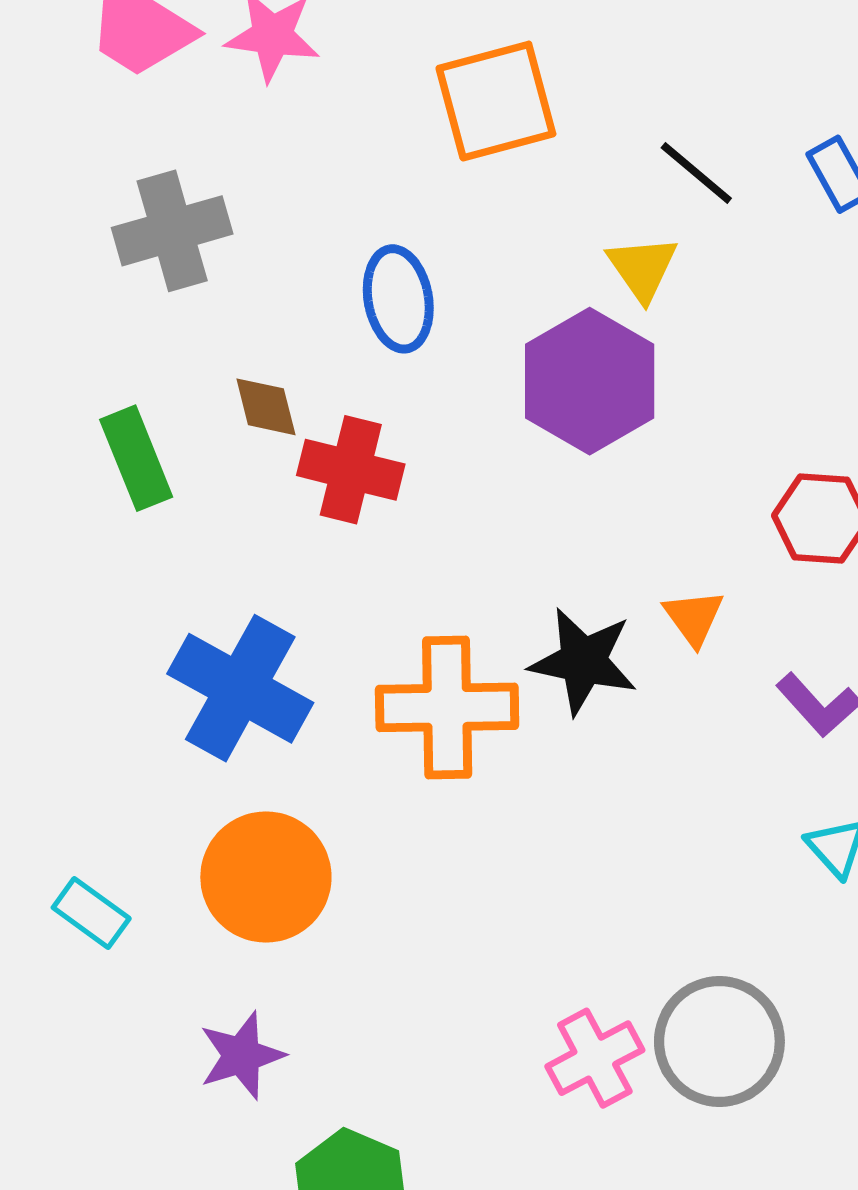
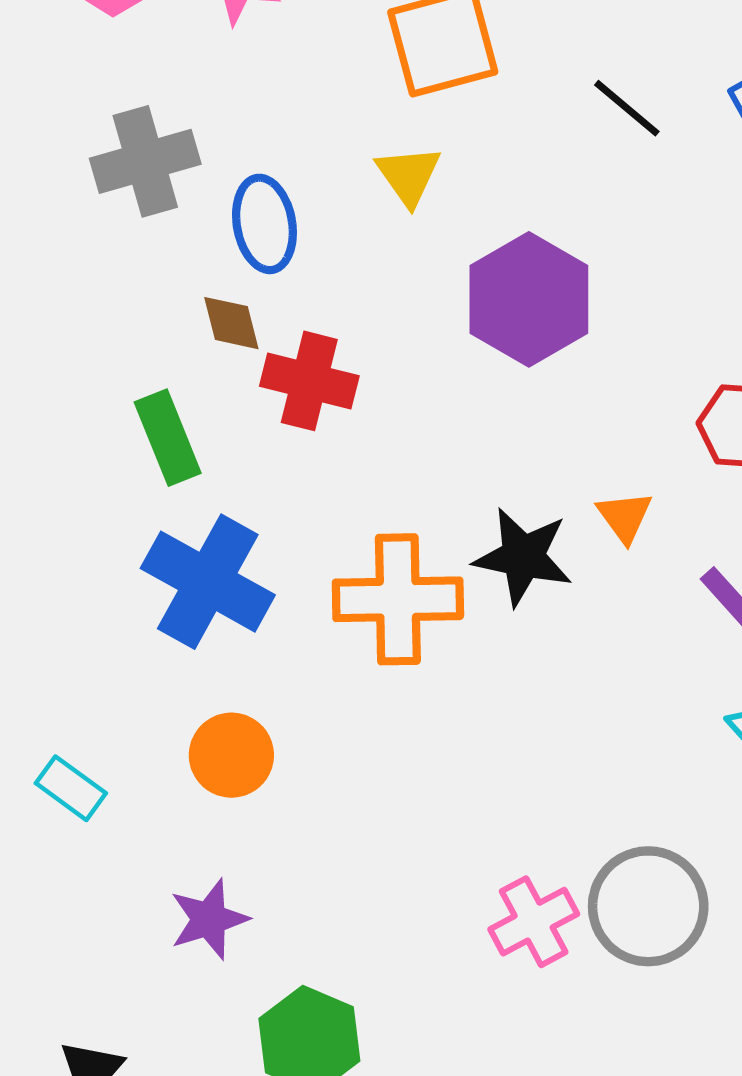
yellow triangle: (642, 268) -> (409, 175), moved
blue ellipse: (398, 299) -> (264, 224), moved
green rectangle: (136, 458) -> (168, 438), moved
orange circle: (266, 877) -> (231, 755), size x0.7

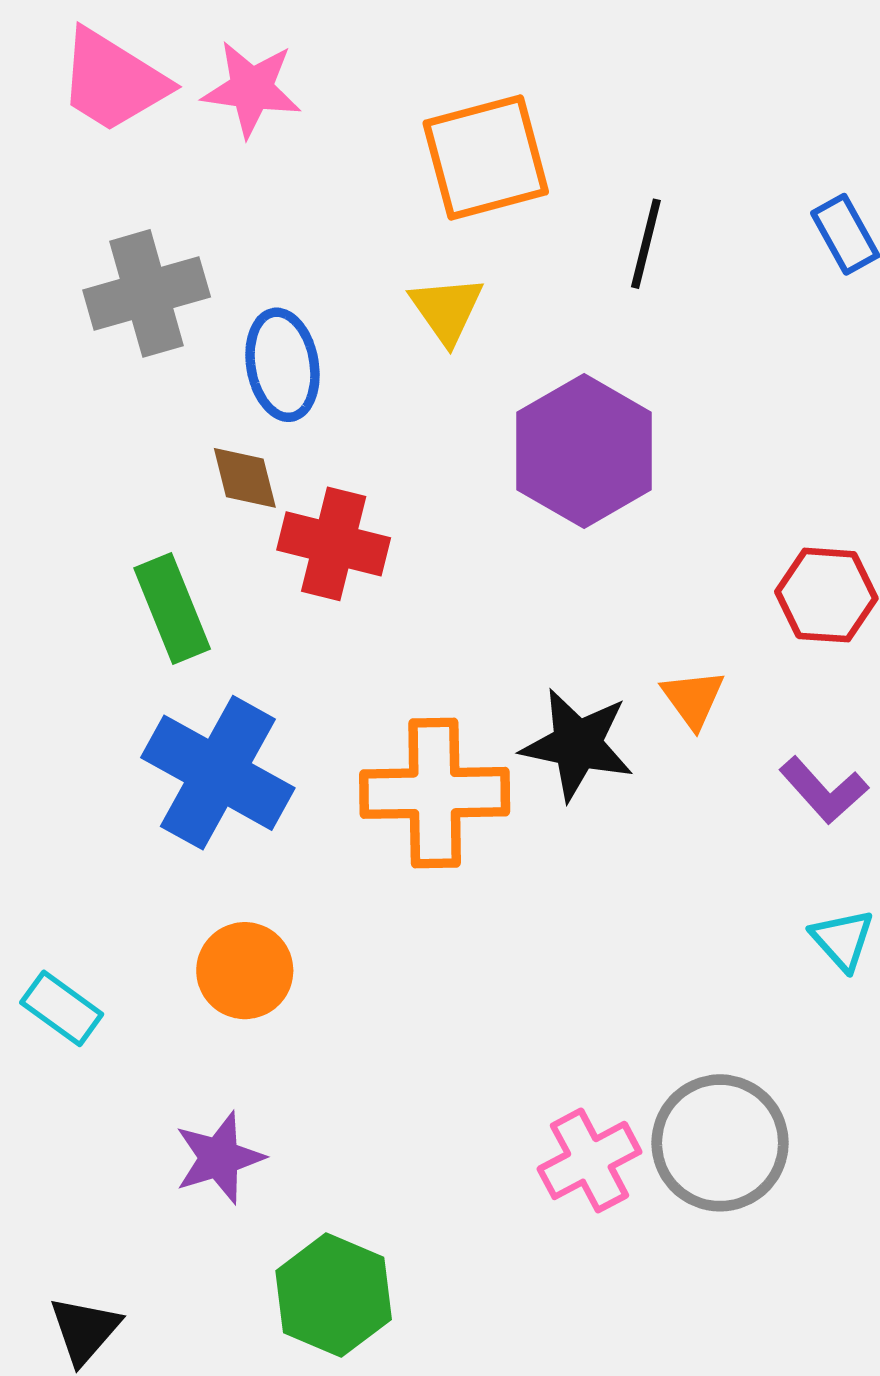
black line: (627, 108) -> (646, 244), moved, turned 64

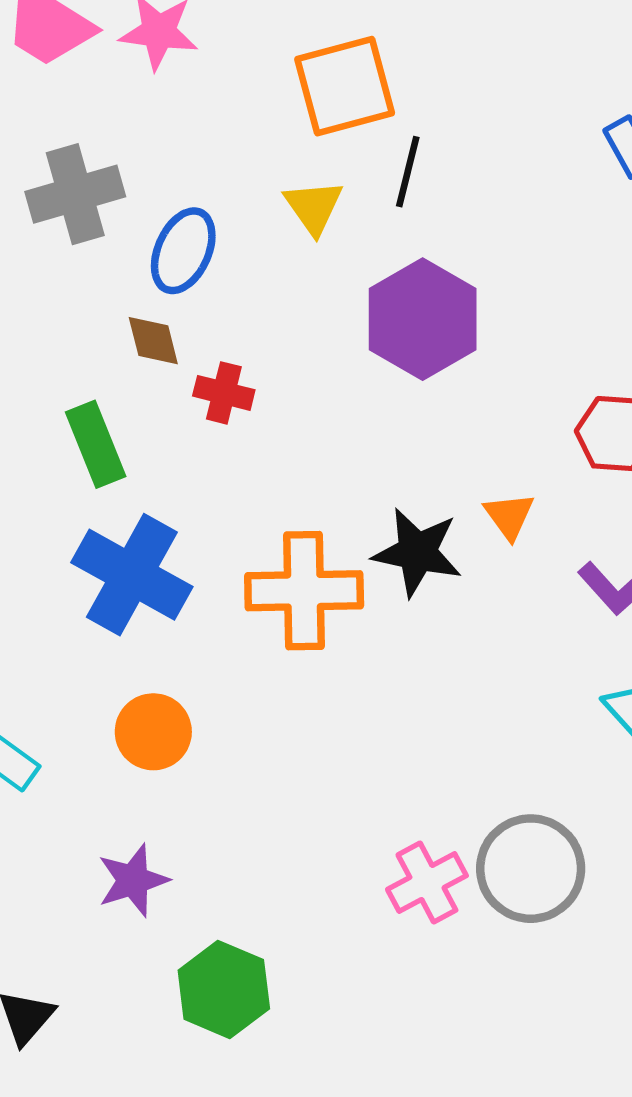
black line: (646, 244) -> (408, 172), moved
blue ellipse: (282, 365) -> (183, 251), turned 34
red cross: (334, 544) -> (224, 393), size x0.7

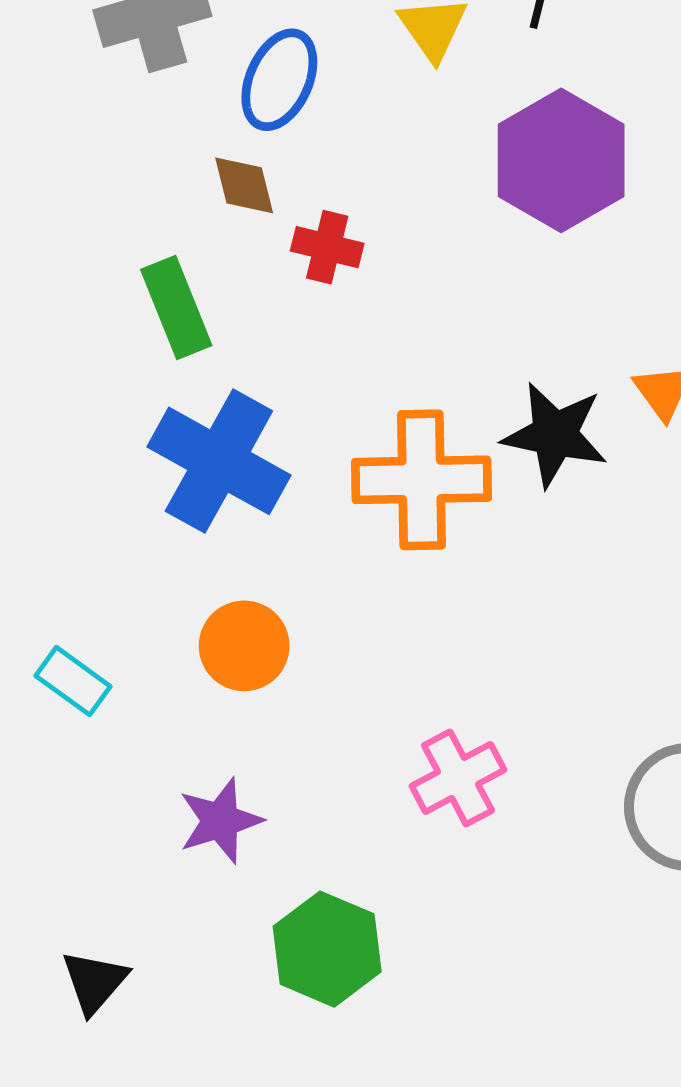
pink cross: (427, 882) -> (458, 778), moved

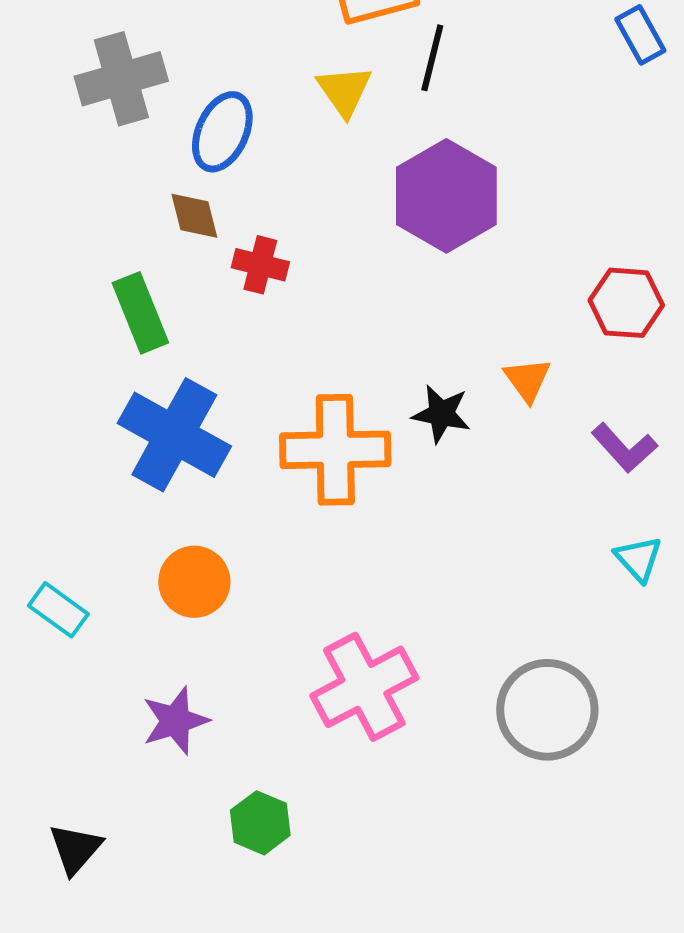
black star: (555, 435) -> (441, 414), size x0.7
pink cross: (458, 778) -> (364, 687), size x1.4
green hexagon: (327, 949) -> (260, 823), size x0.7

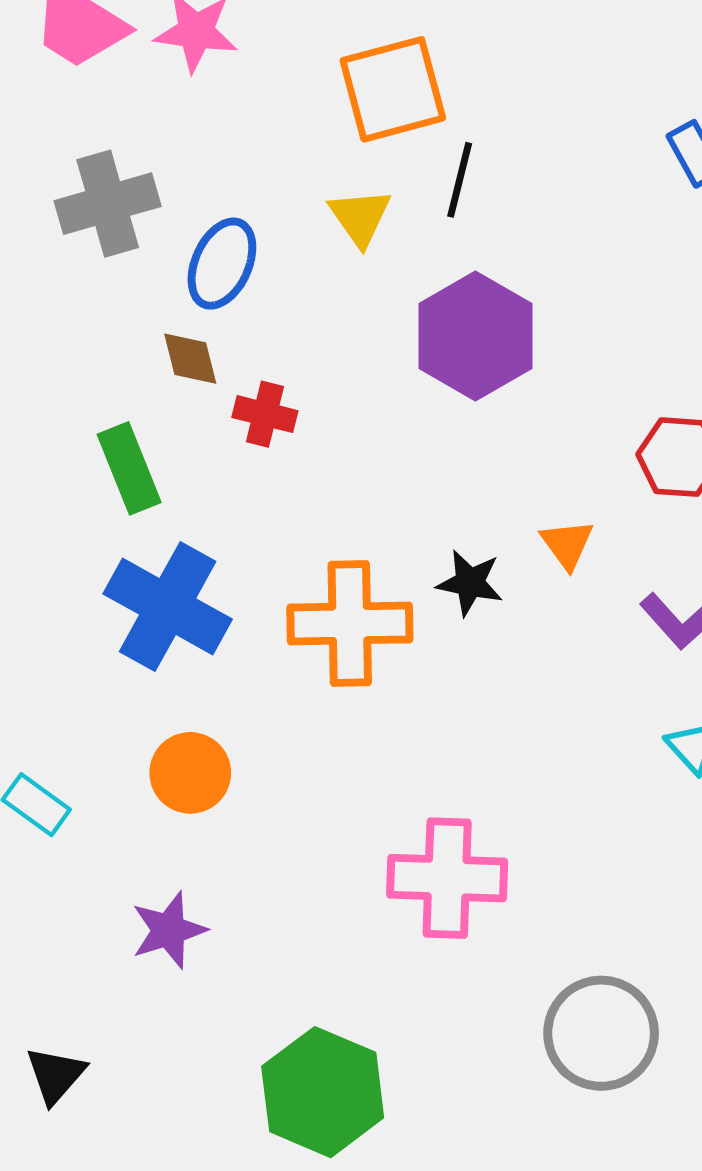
pink cross: (364, 687) -> (447, 878), moved, turned 30
gray circle: (547, 710) -> (601, 1033), moved
green hexagon: (260, 823) -> (323, 1092), moved, size x1.8

